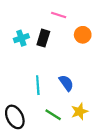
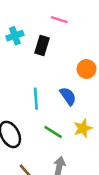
orange circle: (83, 35) -> (87, 69), moved
cyan cross: (21, 38) -> (15, 36), moved

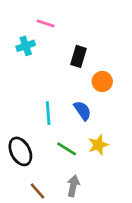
pink line: (59, 20) -> (45, 23), moved
black rectangle: (42, 46) -> (78, 56), moved

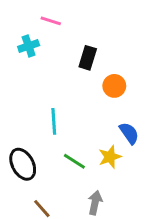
blue semicircle: (82, 111) -> (129, 133), moved
gray arrow: (73, 186) -> (95, 203), moved

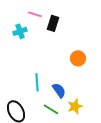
black rectangle: (88, 58) -> (53, 23), moved
blue semicircle: (129, 133) -> (59, 90), moved

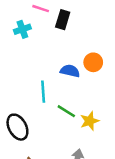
blue semicircle: (59, 90) -> (70, 71), moved, turned -42
green line: (51, 109) -> (66, 111), moved

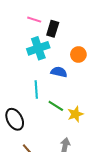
cyan cross: (22, 29) -> (38, 48), moved, size x1.5
orange circle: (93, 62) -> (78, 54), moved

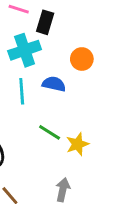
cyan line: (36, 89) -> (22, 91), moved

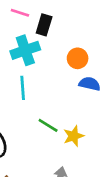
blue semicircle: (54, 84) -> (90, 84), moved

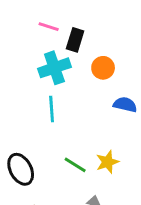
orange circle: (78, 58) -> (103, 68), moved
green line: (48, 125) -> (75, 165), moved

